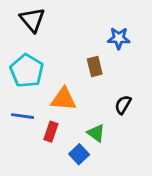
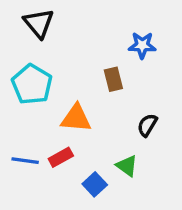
blue line: (22, 116) -> (25, 161), moved
red rectangle: (51, 132) -> (61, 157), turned 42
green triangle: (96, 133) -> (127, 166), moved

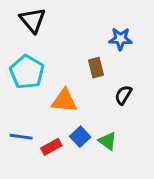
black semicircle: (147, 125) -> (123, 95), moved
red rectangle: (61, 157) -> (51, 147), moved
blue square: (95, 184) -> (80, 137), moved

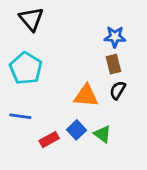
brown rectangle: (96, 68) -> (113, 64), moved
orange triangle: (64, 101) -> (86, 96), moved
blue line: (21, 137) -> (20, 116), moved

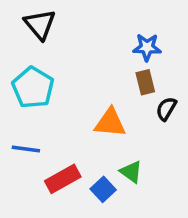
black semicircle: (118, 90) -> (166, 109), moved
blue square: (77, 130) -> (103, 189), moved
red rectangle: (49, 140) -> (63, 179), size x1.4

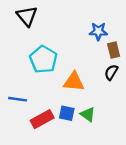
brown rectangle: (145, 82) -> (114, 50), moved
cyan pentagon: (33, 88) -> (43, 59), moved
blue square: (103, 189) -> (67, 113), moved, turned -35

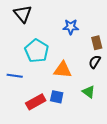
blue star: (98, 31) -> (71, 27), moved
blue line: (18, 99) -> (15, 76), moved
green triangle: (88, 114) -> (89, 92), moved

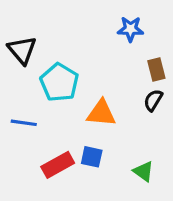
black triangle: (23, 14) -> (22, 50), moved
blue star: (71, 27) -> (130, 29), moved
green triangle: (89, 92) -> (143, 171), moved

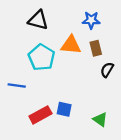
black triangle: (22, 50) -> (38, 20), moved, turned -35
brown rectangle: (156, 69) -> (96, 48), moved
orange triangle: (101, 113) -> (71, 45), moved

